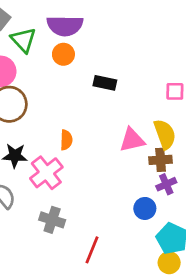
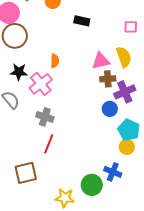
brown cross: (161, 160) -> (108, 79), moved
purple cross: (166, 184) -> (125, 92), size x1.5
red line: (92, 250) -> (49, 144), moved

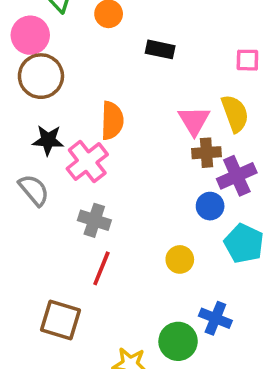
orange semicircle: (55, 61) -> (112, 121), size x1.5
pink triangle: (101, 61) -> (194, 121), turned -48
yellow circle: (127, 147) -> (180, 259), moved
brown square: (26, 173) -> (61, 320), turned 30

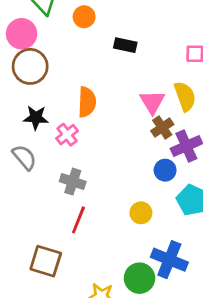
brown cross: (206, 153) -> (162, 128), turned -30
pink cross: (87, 162) -> (67, 135), size x0.7
blue cross: (215, 318) -> (169, 260), size x1.4

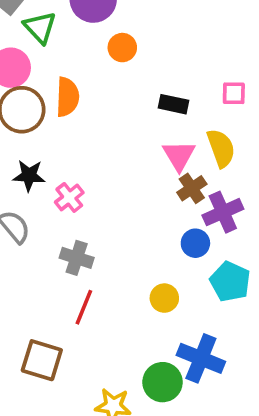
orange circle: (84, 17) -> (122, 48), moved
black rectangle: (125, 45) -> (173, 104), moved
orange semicircle: (87, 102) -> (67, 97), moved

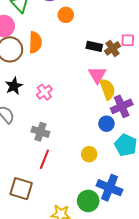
yellow semicircle: (221, 148) -> (107, 89), moved
black star: (29, 176) -> (14, 86), turned -30
brown cross: (192, 188) -> (113, 48), moved
pink cross: (69, 197) -> (44, 92), moved

